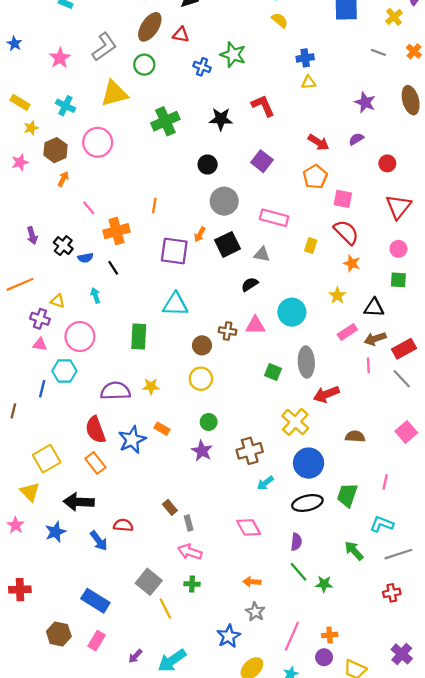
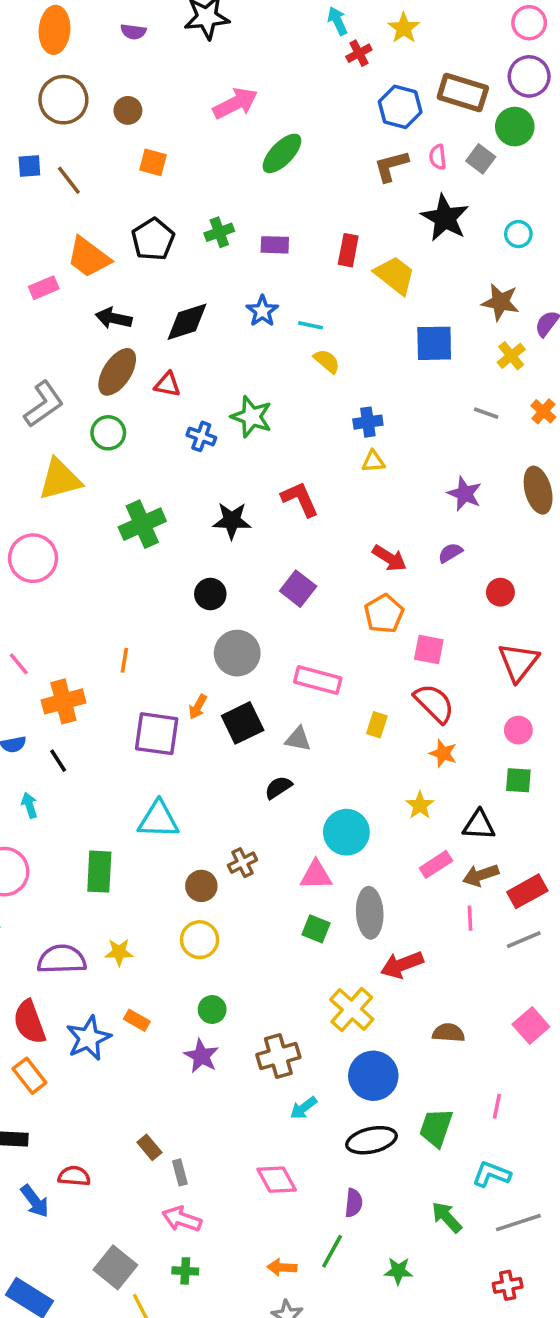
pink triangle: (255, 325) -> (316, 875), moved
brown cross: (228, 331) -> (243, 863), turned -35
gray line: (402, 379) -> (524, 940), turned -70
green line: (299, 572) -> (332, 1251), moved, turned 70

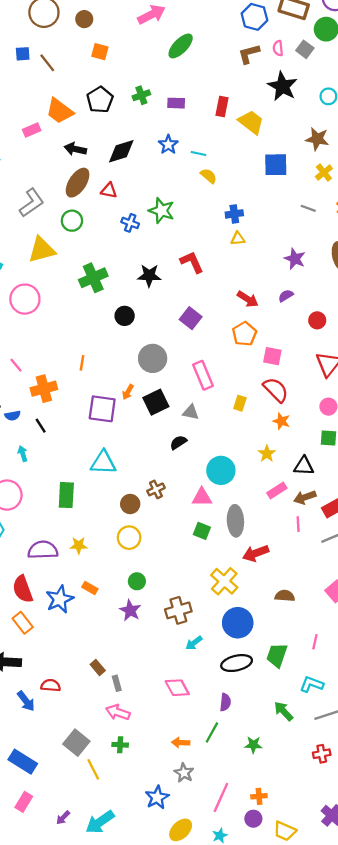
black circle: (210, 594) -> (125, 316), moved
pink rectangle: (318, 680) -> (203, 375), turned 52

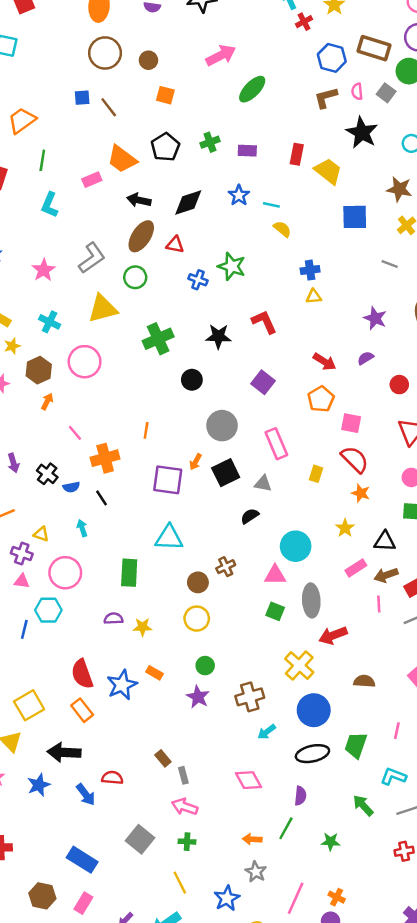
purple semicircle: (43, 550) -> (113, 619), moved, size x0.6
yellow line: (93, 769) -> (180, 883), moved
orange cross: (259, 796) -> (337, 897), turned 32

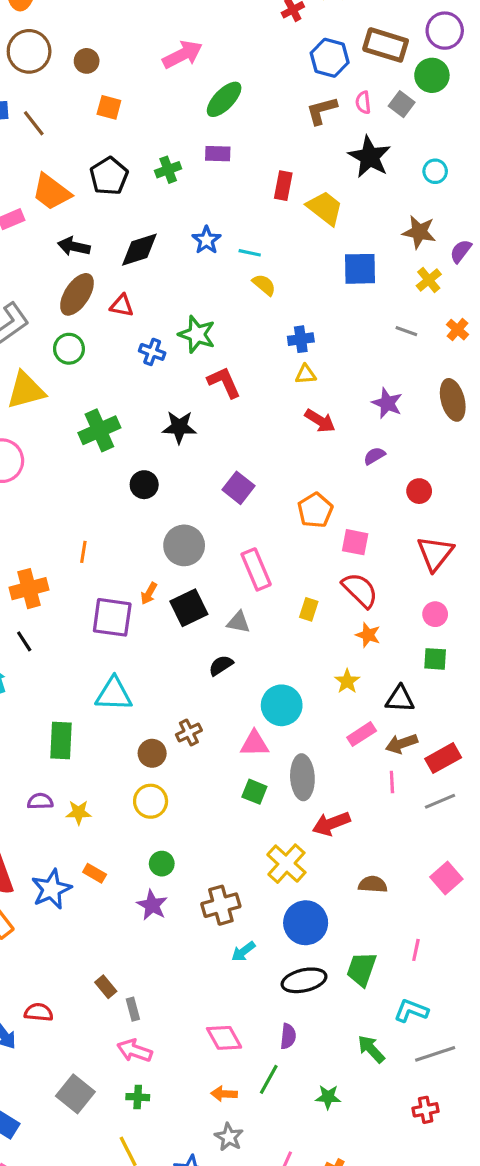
purple rectangle: (247, 151) -> (218, 154), moved
red L-shape: (264, 322) -> (224, 382), moved
red arrow: (325, 362) -> (320, 421), moved
pink diamond: (249, 780) -> (224, 1038), moved

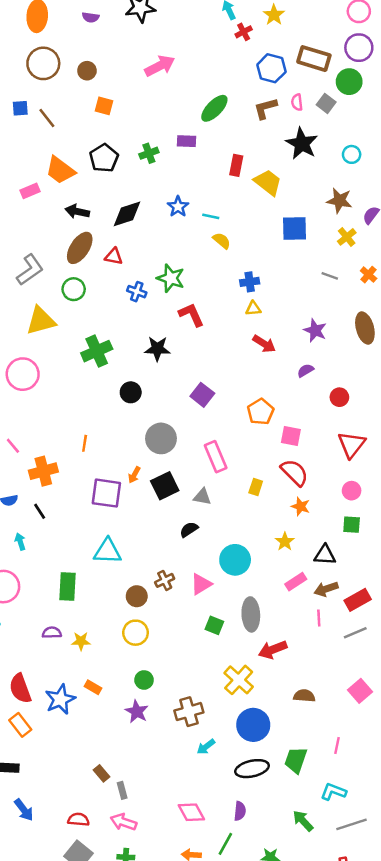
green ellipse: (224, 99) -> (214, 108), moved
pink triangle: (254, 744) -> (201, 584), moved, turned -30
red semicircle: (39, 1012) -> (78, 820), moved

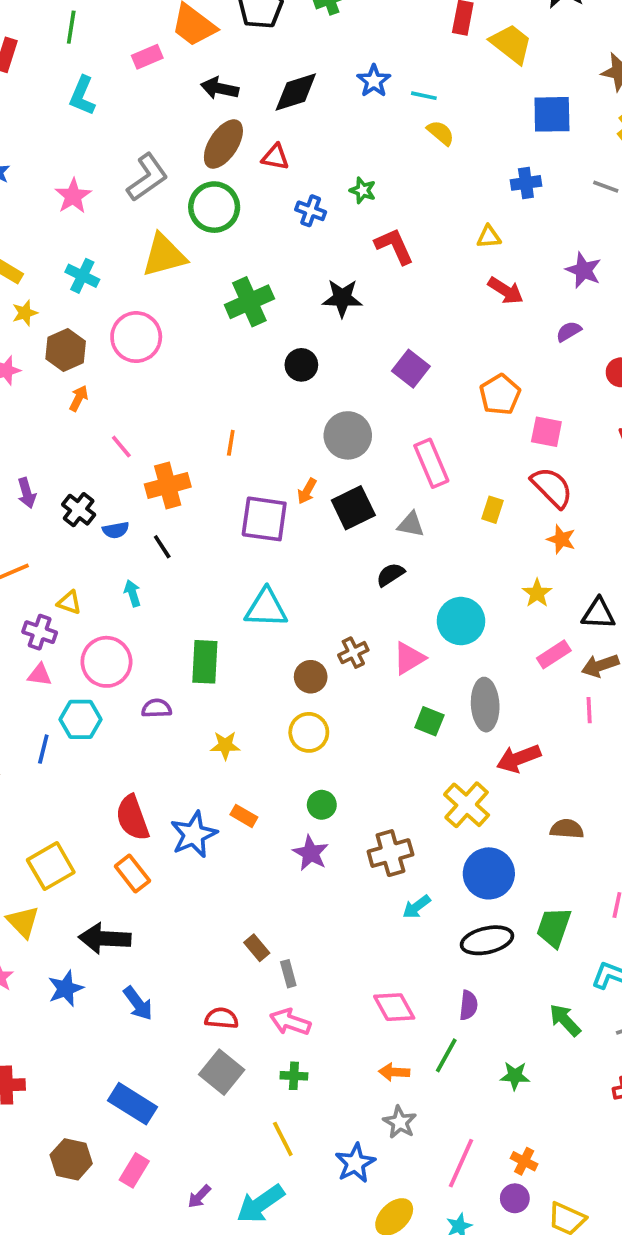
green star: (171, 278) -> (363, 190), size x0.6
blue cross: (250, 282) -> (526, 183), moved
green circle: (74, 289) -> (214, 207), size x1.4
purple semicircle: (52, 633) -> (157, 708), moved

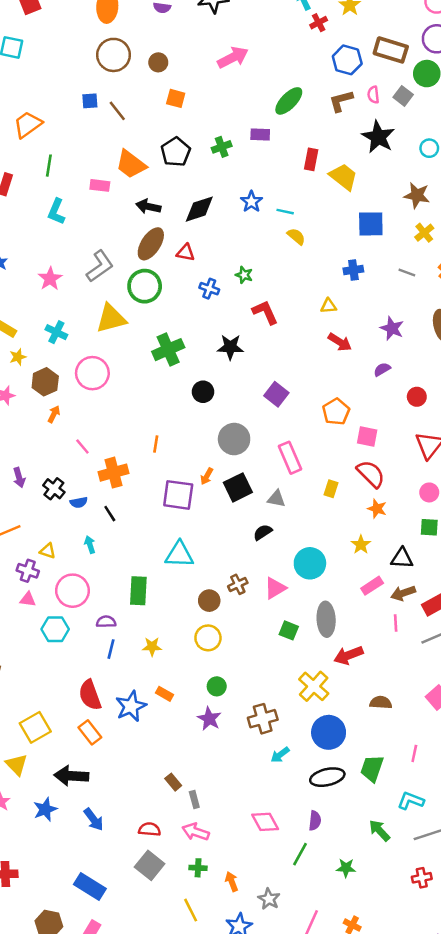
pink rectangle: (147, 57) -> (100, 185), turned 30
blue line: (43, 749) -> (111, 649), moved
orange arrow: (394, 1072) -> (232, 882), moved, turned 66

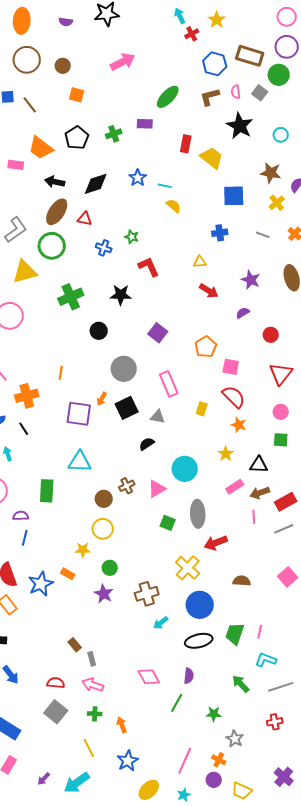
yellow star: (152, 647) -> (83, 550), moved
pink line: (414, 753) -> (260, 632), moved
gray star: (269, 899) -> (235, 739), moved

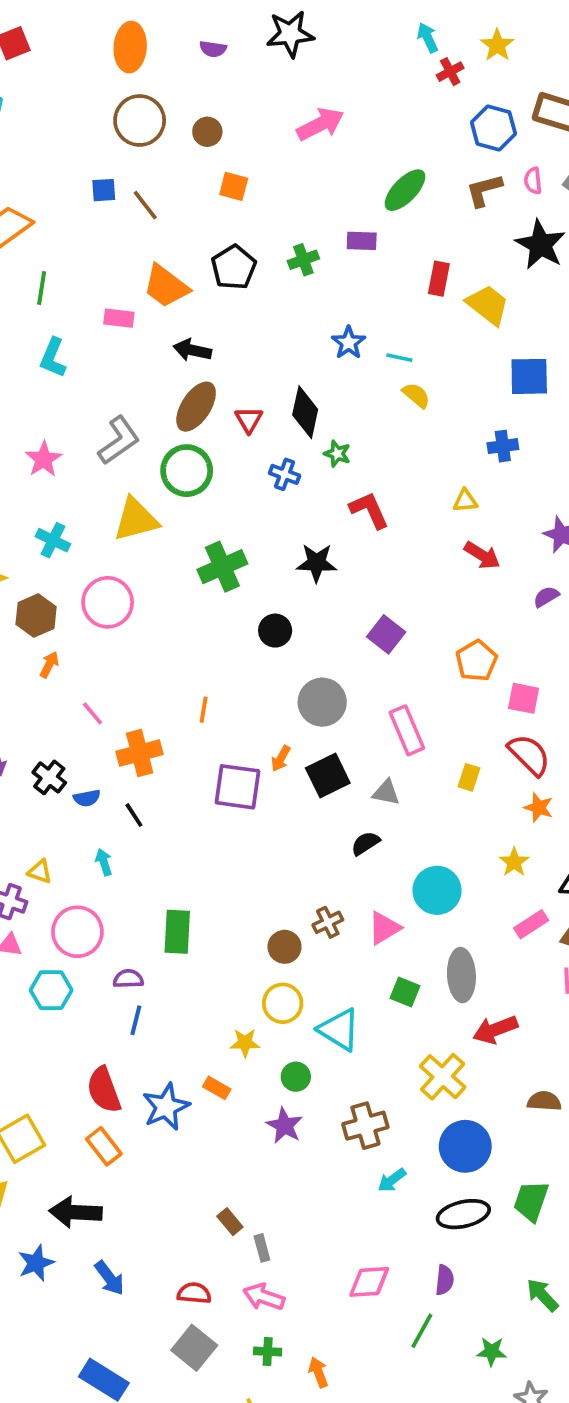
black diamond: (96, 184) -> (305, 412), moved, turned -60
red triangle: (85, 219) -> (249, 420), turned 49
cyan triangle: (80, 462) -> (339, 1030), moved, turned 30
pink diamond: (149, 677) -> (369, 1282), turned -65

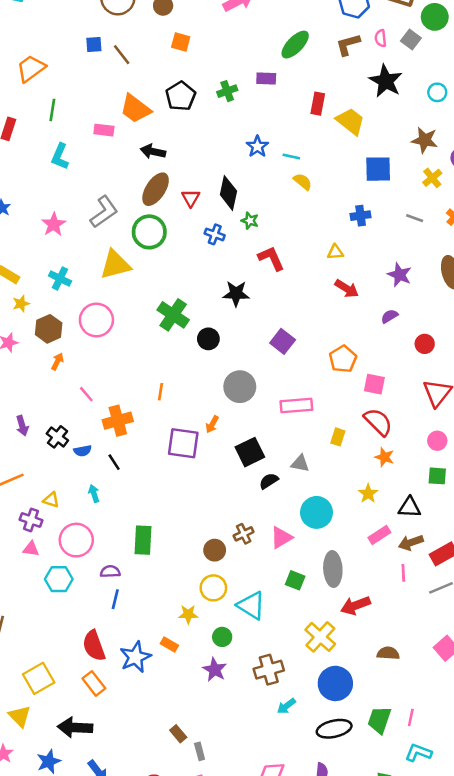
green cross: (222, 567) -> (173, 315), moved, turned -32
pink rectangle: (407, 730) -> (296, 406), turned -72
black square: (328, 776) -> (250, 452), moved
gray triangle: (386, 792) -> (300, 463), moved

